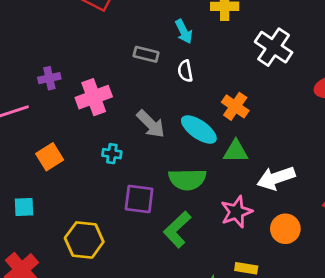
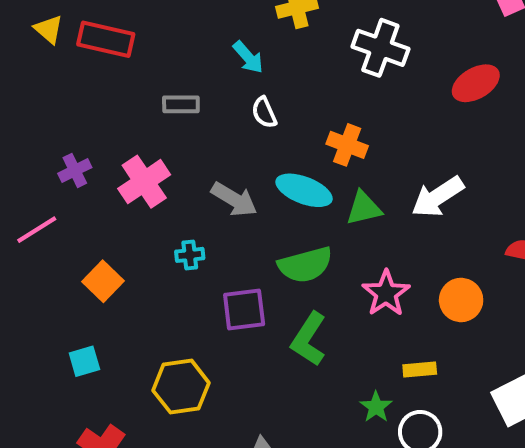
gray rectangle: (146, 54) -> (181, 104), moved
white arrow: (276, 178) -> (438, 197), moved

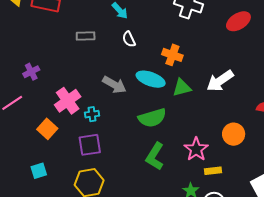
pink cross: (144, 182) -> (68, 101), moved
pink star: (386, 293) -> (196, 149), moved
purple square: (244, 309) -> (90, 145), moved

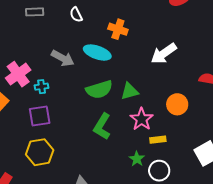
green triangle: (182, 88) -> (130, 91), moved

